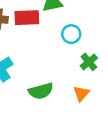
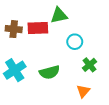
green semicircle: (41, 91) -> (49, 72), moved

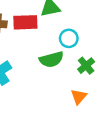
green semicircle: (49, 72) -> (51, 59), moved

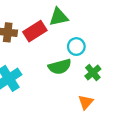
red rectangle: (25, 22) -> (35, 31), turned -30

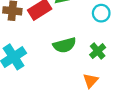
cyan circle: (76, 47) -> (101, 13), moved

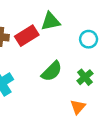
green semicircle: (64, 45) -> (52, 71), turned -30

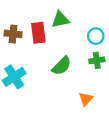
red rectangle: (27, 36) -> (38, 33), turned -65
green cross: (85, 77) -> (97, 60), moved, turned 32

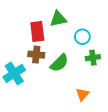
brown cross: (13, 34) -> (36, 55), moved
cyan circle: (96, 36) -> (82, 37), moved

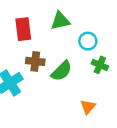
red rectangle: (37, 31) -> (23, 29), moved
green cross: (93, 58) -> (100, 65), turned 32

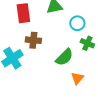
green semicircle: (62, 71) -> (64, 57), moved

